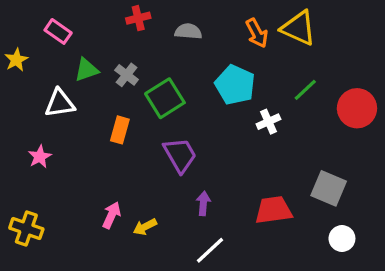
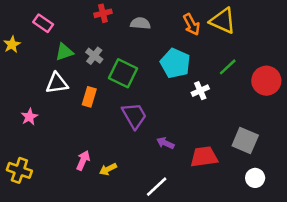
green square: (165, 98) -> (123, 73), turned -32
white triangle: (60, 103) -> (57, 83), moved
purple arrow: (203, 203) -> (165, 143), moved, turned -70

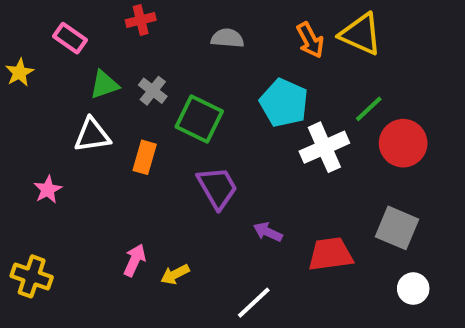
red cross: (103, 13) -> (141, 20), moved
red circle: (266, 81) -> (403, 143), moved
white cross: (200, 91) -> (324, 147), size x1.6

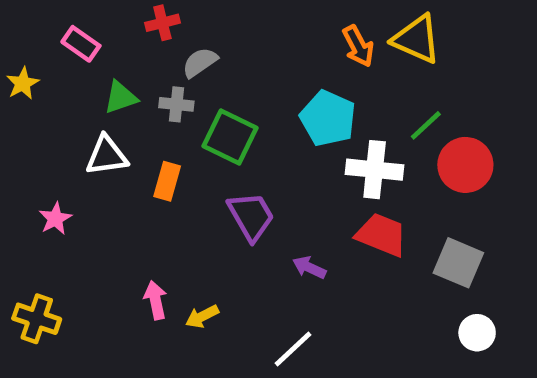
gray semicircle: (227, 38) -> (200, 62), moved, turned -40
gray cross: (153, 91) -> (176, 104), turned -32
white cross: (324, 147) -> (375, 170), turned 30
red trapezoid: (330, 254) -> (382, 235), moved, turned 30
pink arrow: (135, 260) -> (155, 300), turned -36

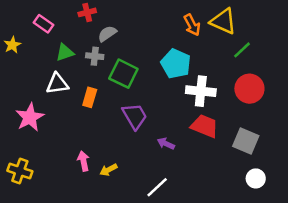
green line: (426, 125) -> (242, 50), moved
pink star: (55, 219) -> (30, 117), size x1.6

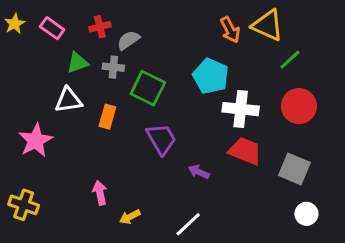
red cross: (87, 12) -> (100, 27), moved
yellow star: (12, 45) -> (15, 24), moved
yellow arrow: (108, 170) -> (130, 217), moved

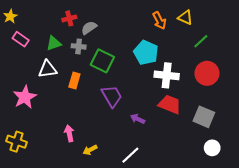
yellow triangle: (268, 25) -> (185, 17), size x0.7
pink rectangle: (52, 28) -> (21, 39), moved

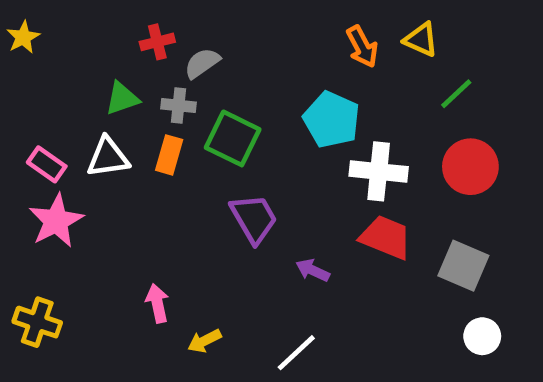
pink rectangle: (21, 39) -> (47, 164), moved
orange rectangle: (74, 81) -> (169, 155), moved

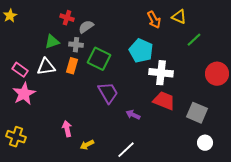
red cross: (157, 42) -> (67, 18), turned 32
red circle: (470, 167) -> (217, 74), moved

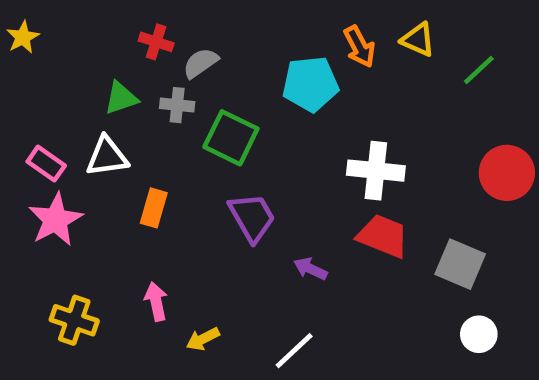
green line: (194, 40) -> (479, 70), moved
cyan pentagon: (141, 51) -> (310, 84), moved, turned -30
orange rectangle: (72, 66) -> (154, 208), moved
yellow cross: (16, 137) -> (74, 320), moved

